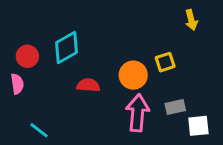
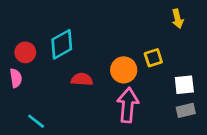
gray rectangle: (175, 107) -> (186, 110), moved
white square: (198, 126) -> (184, 85), moved

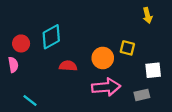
yellow square: (153, 58) -> (127, 48), turned 32
pink arrow: (128, 105) -> (106, 87), turned 80
gray rectangle: (186, 110) -> (142, 95), moved

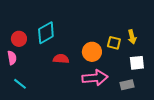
yellow arrow: (148, 15) -> (132, 37), moved
cyan line: (30, 101) -> (20, 84), moved

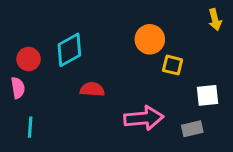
yellow arrow: (132, 37) -> (215, 20), moved
orange circle: (92, 52) -> (150, 39), moved
cyan line: (20, 84) -> (30, 127), turned 56

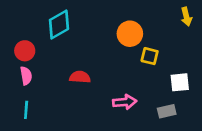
cyan diamond: (69, 50) -> (59, 24), moved
pink semicircle: (18, 88) -> (26, 76), moved
pink arrow: (144, 118) -> (125, 102), size x0.7

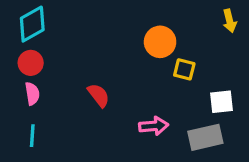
cyan diamond: (59, 24) -> (32, 24), moved
red semicircle: (80, 77) -> (99, 95), turned 48
gray rectangle: (167, 111) -> (205, 137), size x1.5

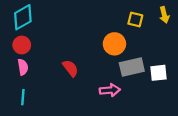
orange circle: (160, 42) -> (114, 44), moved
yellow square: (184, 69) -> (135, 20), moved
gray rectangle: (205, 137) -> (132, 67), moved

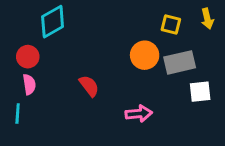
cyan diamond: (23, 17) -> (53, 22), moved
gray rectangle: (132, 67) -> (180, 62), moved
cyan line: (23, 97) -> (18, 114), moved

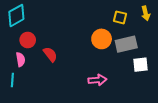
cyan diamond: (53, 22) -> (16, 15), moved
red circle: (28, 57) -> (28, 40), moved
red semicircle: (89, 86) -> (50, 54), moved

